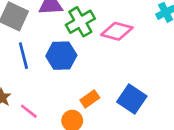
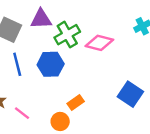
blue square: (132, 99) -> (130, 94), moved

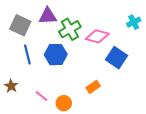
blue square: (130, 94) -> (116, 58), moved
orange rectangle: (76, 102) -> (93, 87), moved
pink line: (22, 113) -> (42, 96), moved

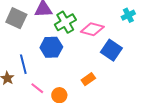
blue line: (27, 55) -> (23, 64), moved

